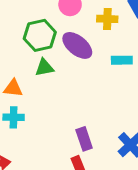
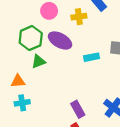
cyan rectangle: (122, 60) -> (91, 57), moved

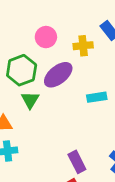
purple ellipse: (60, 40) -> (58, 75), turned -70
green triangle: (39, 61) -> (30, 100), turned -40

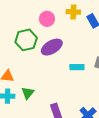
yellow cross: (83, 46) -> (73, 12), moved
green triangle: (30, 100) -> (28, 93), moved

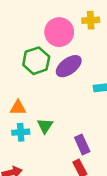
pink circle: (47, 19) -> (59, 32), size x1.5

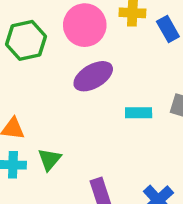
green hexagon: (36, 61) -> (26, 40), moved

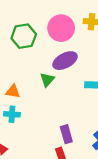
green triangle: (49, 159) -> (47, 80), moved

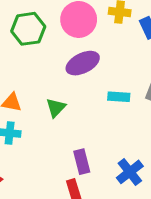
green triangle: (47, 80) -> (56, 108), moved

